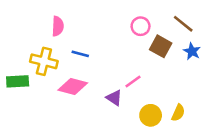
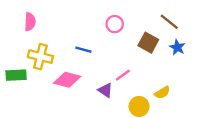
pink semicircle: (58, 26) -> (30, 22), moved
pink circle: (141, 26) -> (115, 24), moved
blue line: (80, 54) -> (83, 50), moved
yellow semicircle: (178, 113) -> (162, 93), moved, turned 35

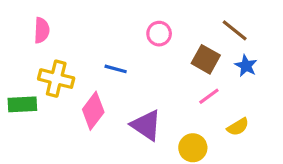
pink line: (123, 75) -> (209, 96), moved
pink diamond: (67, 80) -> (93, 111), turned -68
purple triangle: (105, 90) -> (146, 125), size x1.5
yellow semicircle: (162, 93) -> (238, 127), moved

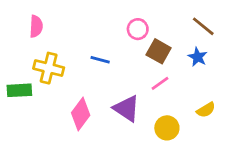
brown square: (206, 59) -> (159, 51), moved
blue star: (246, 66) -> (198, 57), moved
pink line: (209, 96) -> (160, 83), moved
pink diamond: (93, 111) -> (81, 114), moved

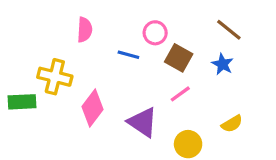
pink semicircle: (36, 26) -> (85, 30), moved
blue line: (100, 60) -> (128, 55), moved
pink diamond: (81, 114) -> (92, 108), moved

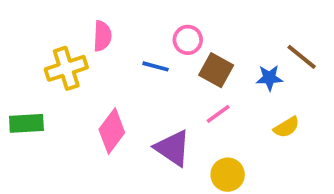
brown line: (229, 30) -> (302, 57), moved
blue star: (223, 64) -> (269, 78), turned -30
yellow cross: (55, 77) -> (66, 68), moved, turned -32
yellow semicircle: (232, 124) -> (286, 127), moved

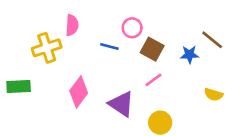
yellow semicircle: (286, 127) -> (214, 95), moved, turned 48

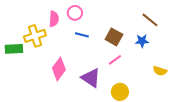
pink circle: (132, 28) -> (75, 13), moved
brown line: (212, 40) -> (150, 20), moved
green rectangle: (19, 87) -> (14, 49), moved

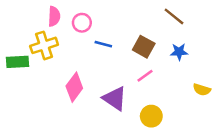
pink circle: (75, 13) -> (82, 23), moved
pink semicircle: (54, 19) -> (54, 16), moved
brown line: (150, 20) -> (174, 16), moved

